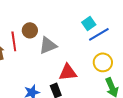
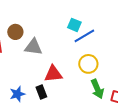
cyan square: (89, 23) -> (74, 25), turned -32
gray triangle: (48, 45) -> (33, 47), turned 30

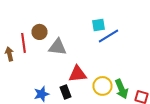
cyan square: (74, 25) -> (98, 25), turned -32
yellow circle: (88, 64) -> (102, 86), moved

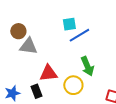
brown circle: (40, 32) -> (18, 31), moved
green arrow: (122, 89) -> (87, 66), moved

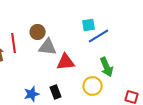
red triangle: (48, 73) -> (66, 62), moved

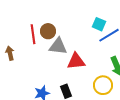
cyan square: (89, 25) -> (99, 24), turned 32
red line: (14, 43) -> (33, 34), moved

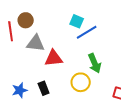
brown circle: (48, 31) -> (26, 20), moved

